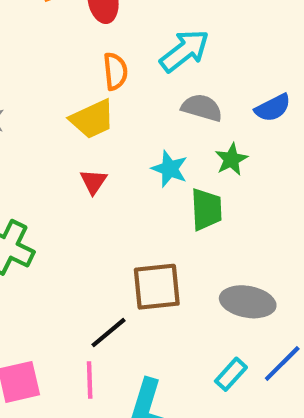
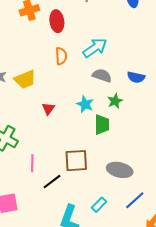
blue semicircle: (273, 108) -> (136, 77), turned 36
yellow trapezoid: (92, 119) -> (25, 79), moved
cyan rectangle: (231, 374) -> (99, 205), moved
pink line: (90, 380) -> (32, 163), moved

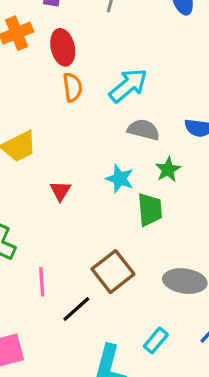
orange semicircle: (61, 56) -> (73, 87), moved
brown square: (76, 161) -> (113, 272), turned -30

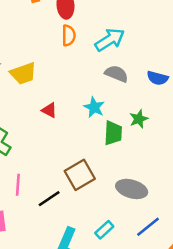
green star: (168, 170) -> (139, 119), moved
red triangle: (60, 191) -> (49, 110), turned -42
pink line: (42, 282) -> (18, 185), moved

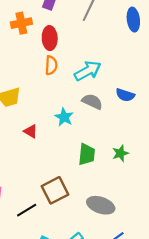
blue semicircle: (158, 78) -> (125, 95), moved
cyan star: (94, 107) -> (64, 117), moved
green star: (139, 119) -> (120, 153), moved

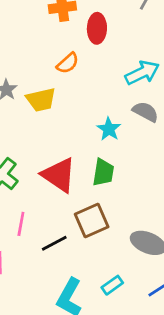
orange semicircle: (51, 65) -> (68, 63), moved, turned 42
red triangle: (31, 131) -> (59, 175), moved, size x2.0
green trapezoid: (87, 154) -> (103, 172), moved

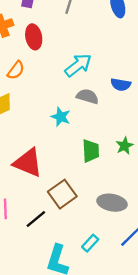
green trapezoid: (103, 172) -> (91, 151), moved

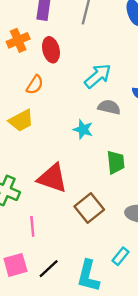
black line: (36, 219) -> (49, 269), moved

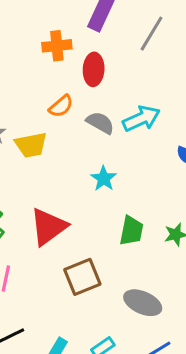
gray semicircle: (109, 107) -> (100, 123), moved
red triangle: (52, 178) -> (48, 227), turned 48

